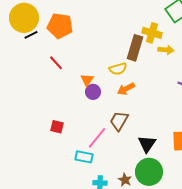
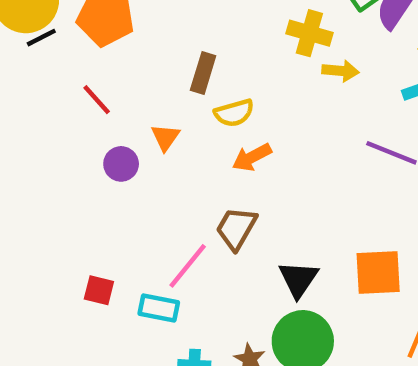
brown rectangle: (135, 48) -> (203, 73), moved, size x0.7
purple circle: (93, 92) -> (121, 164), moved
red square: (57, 127) -> (99, 290), moved

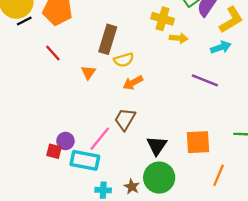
brown rectangle: (203, 73) -> (108, 39), size x1.4
purple circle: (121, 164) -> (65, 141), moved
cyan rectangle: (159, 308) -> (85, 160), size x1.4

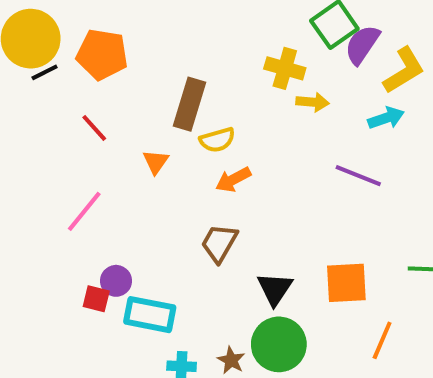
pink line: (100, 139) -> (84, 211), moved

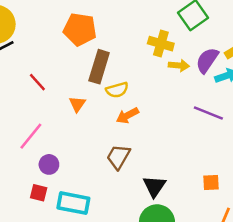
purple semicircle: (362, 45) -> (207, 60), moved
orange pentagon: (102, 54) -> (80, 29), moved
purple circle: (116, 281) -> (49, 164), moved
orange square: (346, 283) -> (211, 182), moved, size x0.6

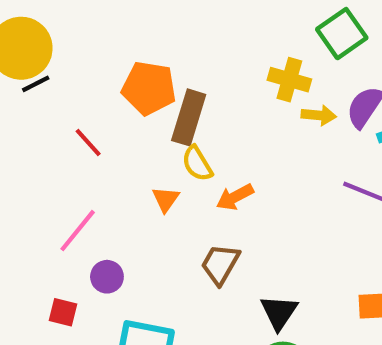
orange pentagon: (80, 29) -> (149, 88), moved
yellow semicircle: (117, 90) -> (197, 164), moved, turned 75
orange triangle: (77, 104) -> (166, 199), moved
red square: (39, 193) -> (63, 312), moved

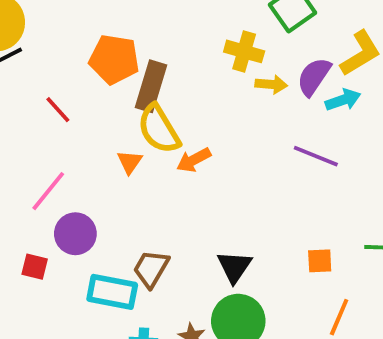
yellow semicircle: (197, 164) -> (159, 129), size x1.5
brown trapezoid: (220, 264) -> (151, 269), moved
purple circle: (107, 277) -> (75, 234), size x1.4

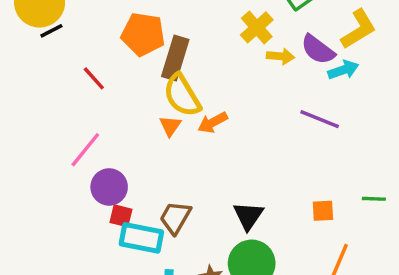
yellow cross: (244, 51) -> (257, 27), turned 32
purple semicircle: (314, 77) -> (318, 50), turned -87
orange triangle: (130, 162) -> (170, 126), moved
red square: (35, 267) -> (121, 216), moved

